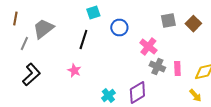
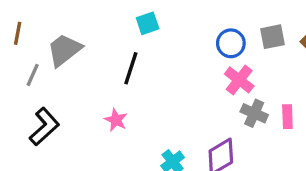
blue circle: (119, 28) -> (231, 43), moved

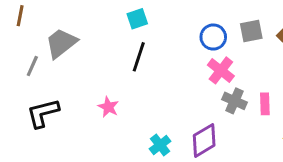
brown line: (18, 33) -> (20, 16), moved
black line: (131, 68) -> (139, 57), moved
black L-shape: (44, 127) -> (43, 113), turned -152

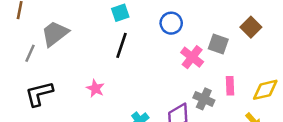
gray square: (251, 31) -> (218, 44), moved, turned 30
blue circle: (213, 37) -> (171, 23), moved
gray cross: (235, 101) -> (204, 99), moved

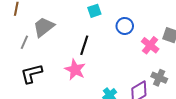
blue circle: (171, 23) -> (125, 26), moved
black line: (122, 45) -> (84, 45), moved
pink star: (95, 88) -> (75, 70), size x1.5

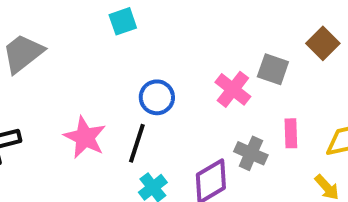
blue circle: (125, 26) -> (157, 97), moved
black line: (84, 45) -> (137, 143), moved

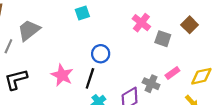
pink cross: (233, 89) -> (141, 23), moved
pink rectangle: (291, 133) -> (172, 73), turned 56

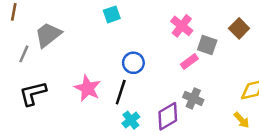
pink rectangle: (172, 73) -> (189, 62), moved

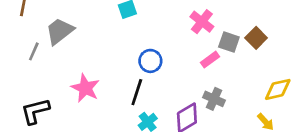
brown square: (239, 28) -> (256, 38), moved
pink star: (88, 88) -> (85, 88), moved
black L-shape: (33, 93) -> (35, 111), moved

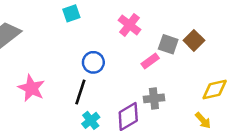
pink cross: (202, 22) -> (129, 25), moved
gray cross: (214, 99) -> (154, 98), turned -30

